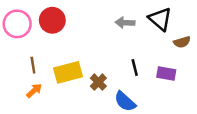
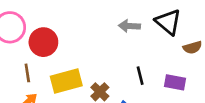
red circle: (52, 20) -> (43, 42), moved

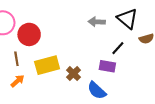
black line: (140, 76) -> (118, 48), moved, turned 56
purple rectangle: (175, 82) -> (107, 66), moved

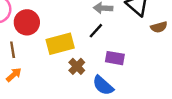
black line: (118, 48) -> (96, 31), moved
yellow rectangle: (47, 65) -> (60, 44), moved

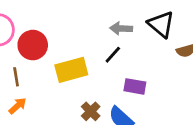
brown cross: (77, 66) -> (91, 111), moved

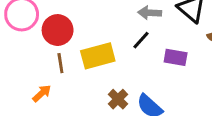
brown line: (16, 77) -> (60, 63), moved
purple rectangle: (135, 86) -> (176, 57), moved

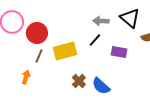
brown line: (60, 63) -> (39, 56), turned 32
orange arrow: (42, 93) -> (26, 77), turned -32

